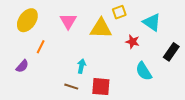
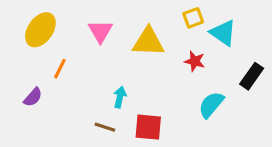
yellow square: (119, 12) -> (193, 18), moved
cyan semicircle: (144, 71) -> (211, 105), turned 72

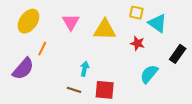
yellow square: (193, 18) -> (136, 13), turned 32
purple semicircle: (33, 97) -> (23, 69), size x1.6

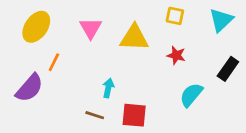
cyan triangle: (158, 23) -> (221, 20), moved, turned 42

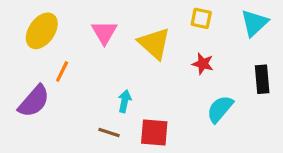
yellow triangle: (134, 38) -> (154, 43), turned 40
black rectangle: (228, 69) -> (262, 79), turned -40

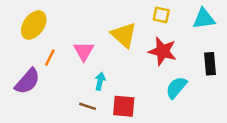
cyan triangle: (254, 23) -> (204, 19), turned 35
pink triangle: (104, 32) -> (84, 51), moved
red star: (203, 64) -> (163, 51), size x1.6

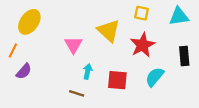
red star: (163, 51) -> (143, 45), turned 30
orange line: (50, 57) -> (13, 50), moved
purple semicircle: (27, 81) -> (24, 71), size x0.7
red square: (124, 106) -> (117, 80), moved

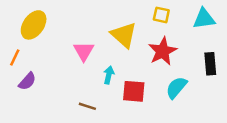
cyan arrow: (88, 71) -> (109, 75), moved

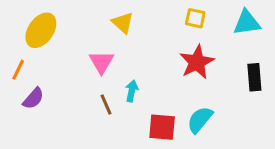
yellow triangle: (124, 35) -> (123, 23), moved, size x0.7
cyan semicircle: (176, 88) -> (200, 120), moved
red square: (134, 91) -> (162, 127), moved
brown line: (87, 106) -> (106, 104), moved, turned 48

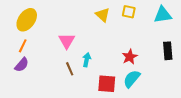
yellow triangle: (123, 23) -> (103, 15), moved
red star: (197, 62) -> (130, 57), moved, size x0.7
orange line: (18, 70) -> (23, 46), moved

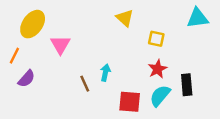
yellow square: (129, 12) -> (156, 39), moved
pink triangle: (67, 41) -> (60, 45), moved
orange line: (23, 46) -> (14, 56), moved
black rectangle: (168, 51) -> (187, 85), moved

